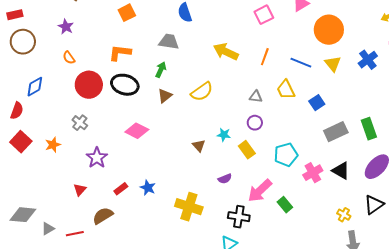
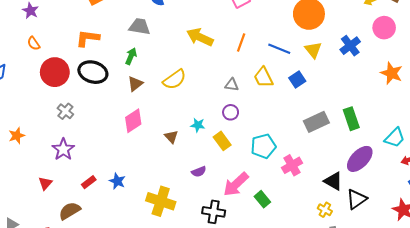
blue square: (317, 103) -> (297, 80), moved
gray cross: (80, 123) -> (65, 111), moved
pink diamond: (137, 131) -> (133, 121), moved, turned -60
black triangle: (341, 171) -> (333, 181), moved

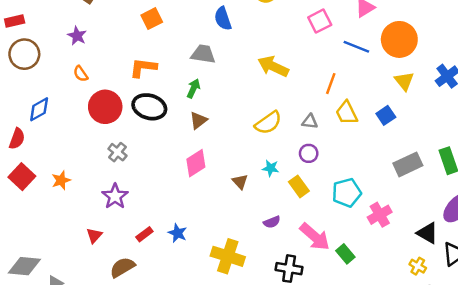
orange line: (241, 42) -> (331, 84), moved
blue line: (279, 49) -> (356, 47), moved
yellow semicircle: (174, 80) -> (268, 123), moved
pink arrow: (236, 184) -> (315, 237), turned -96

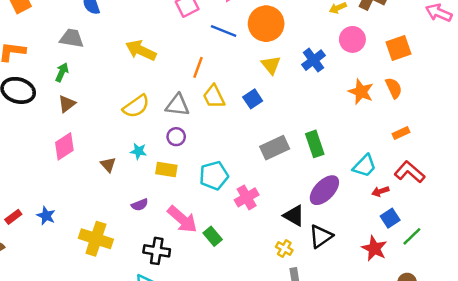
gray triangle: (310, 122) -> (177, 105), size x1.5
yellow rectangle: (299, 186) -> (166, 169), turned -45

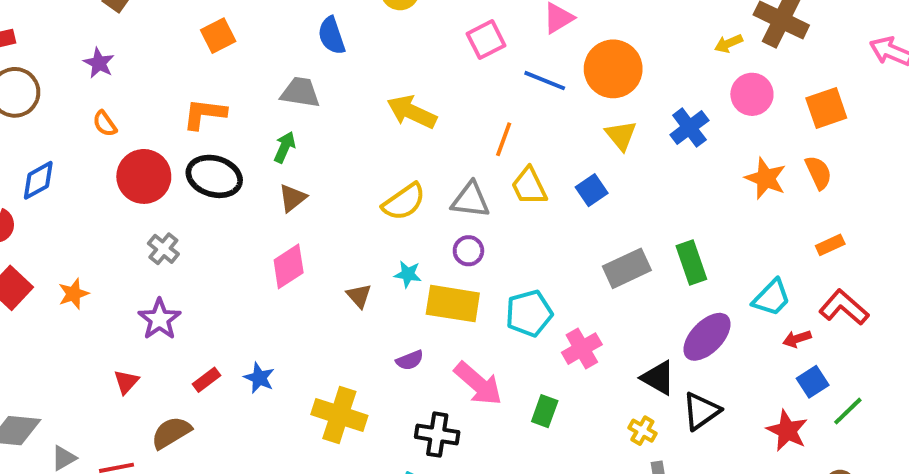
yellow rectangle: (166, 169) -> (453, 304), size x1.5
green rectangle: (213, 236) -> (545, 411), moved, turned 60

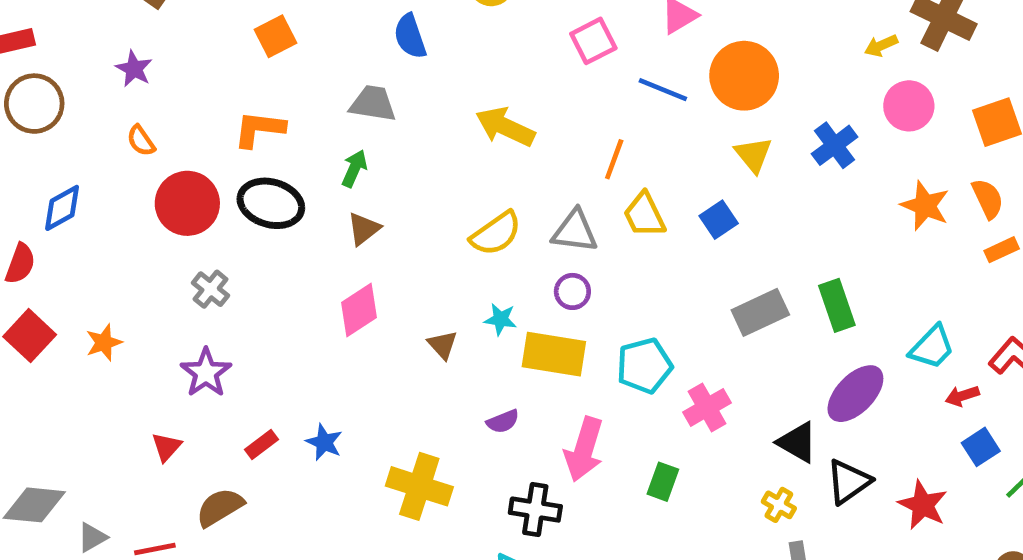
orange rectangle: (830, 245) -> (1002, 250), moved
pink arrow: (478, 384) -> (584, 449), turned 66
red star: (787, 431) -> (923, 505), moved

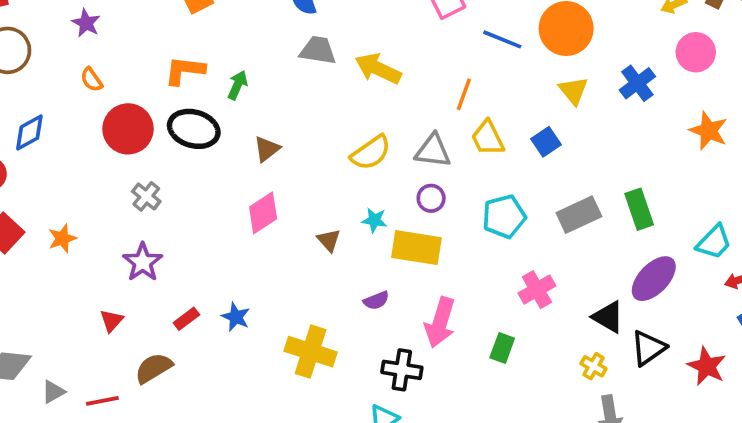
gray trapezoid: (373, 104) -> (318, 50), moved
green arrow: (354, 169) -> (238, 85), moved
cyan pentagon: (644, 366) -> (504, 217), moved

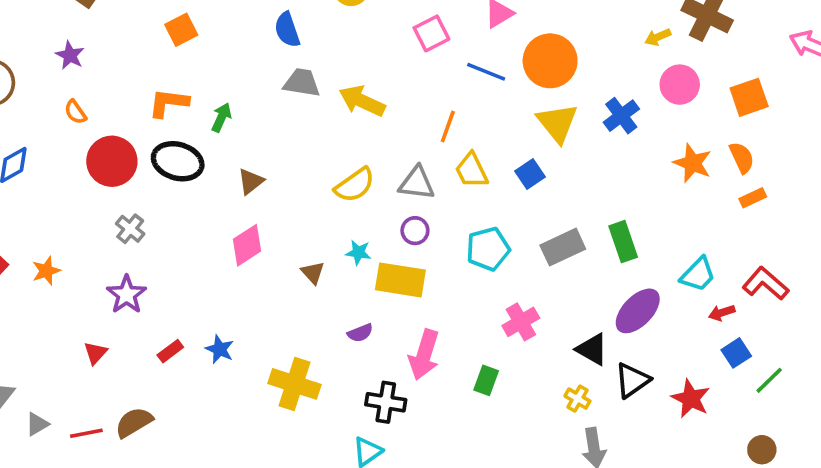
yellow triangle: (573, 91) -> (557, 123), size x1.4
brown semicircle: (154, 368) -> (134, 422), moved

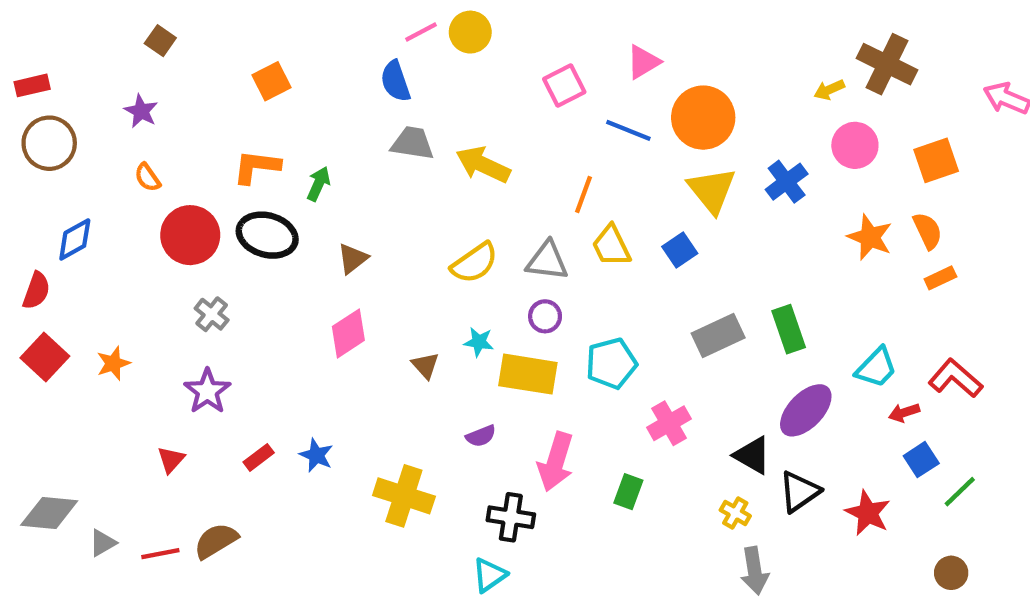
cyan pentagon: (488, 249) -> (611, 363), moved

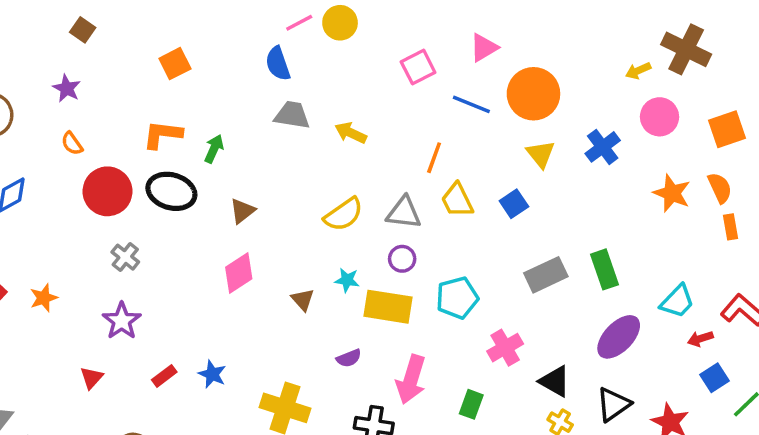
yellow arrow: (483, 165) -> (351, 133), size x0.7
yellow triangle: (712, 190) -> (541, 154), size x0.7
orange rectangle: (940, 278) -> (730, 227), turned -75
black triangle: (752, 455) -> (555, 381), moved

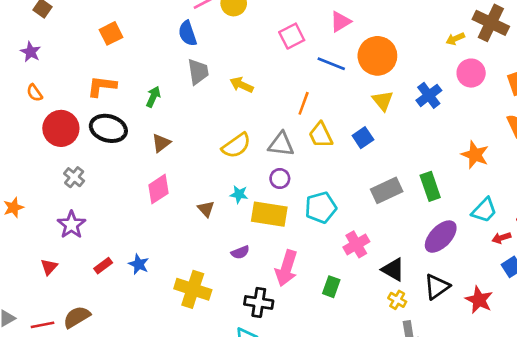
gray trapezoid: (292, 115) -> (198, 72), turned 72
green arrow: (214, 149) -> (153, 97), moved
orange star: (672, 193) -> (475, 155), moved

